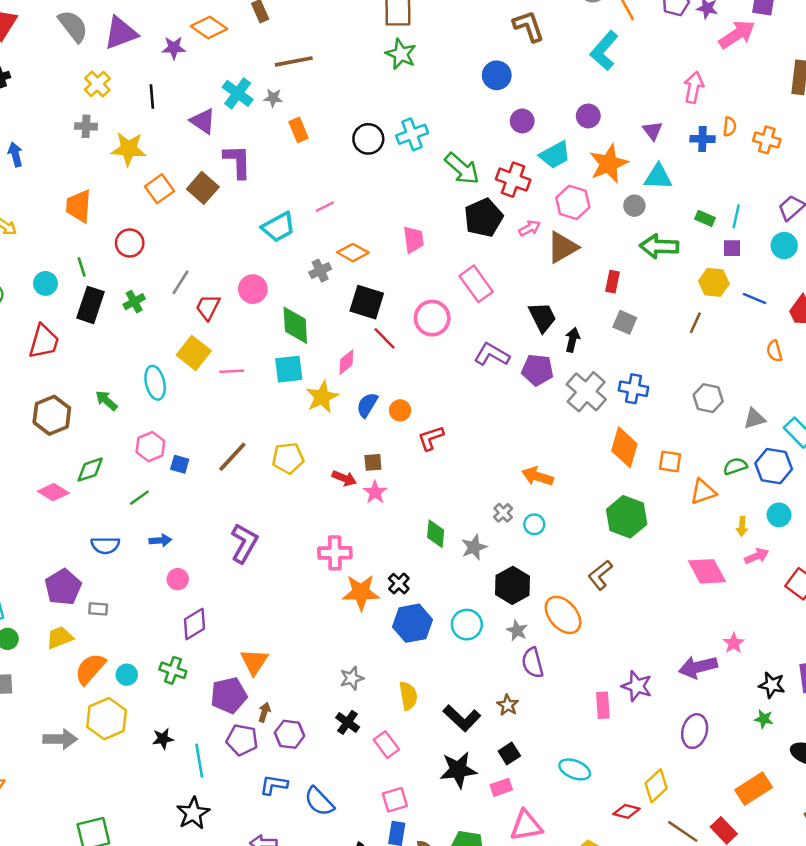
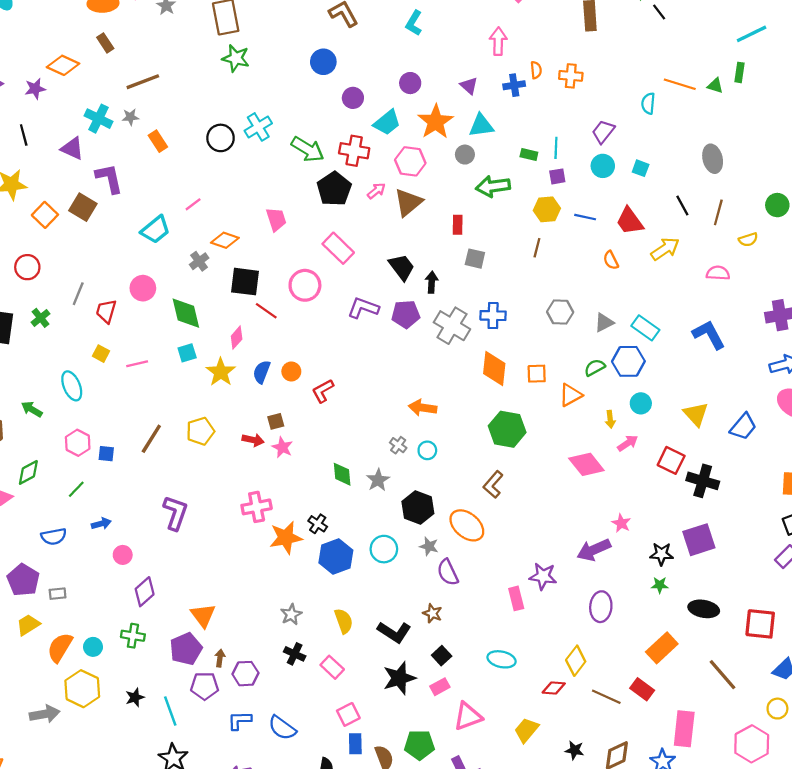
cyan L-shape: (604, 51) -> (414, 23), size x0.7
yellow square: (194, 353) -> (101, 354), size x0.6
cyan square: (289, 369) -> (187, 353), size x0.7

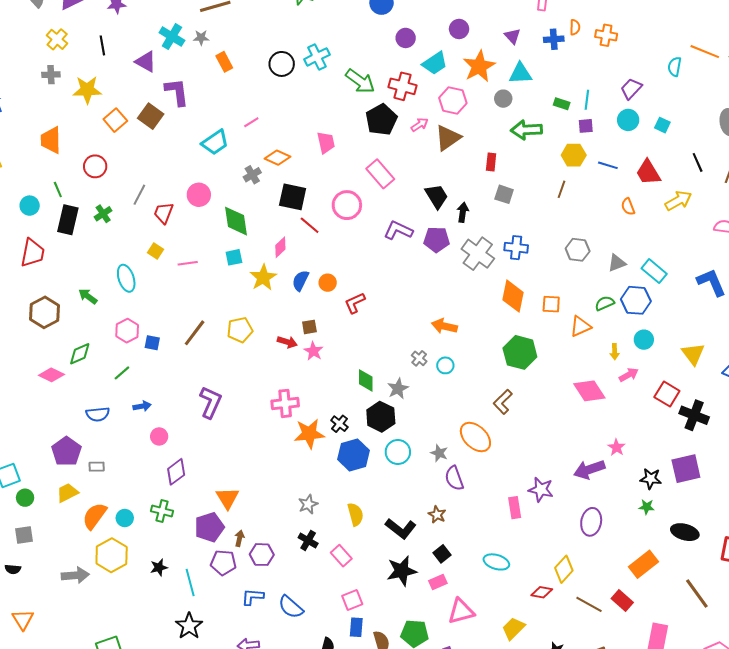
black hexagon: (418, 508) -> (381, 417), moved

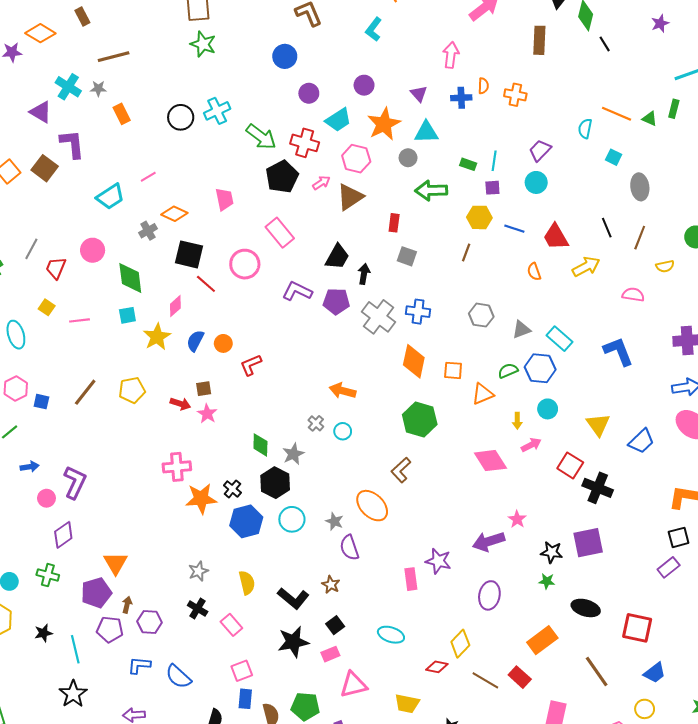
cyan square: (662, 125) -> (614, 157), moved
black trapezoid: (437, 196) -> (337, 257), turned 60
purple L-shape: (211, 402) -> (75, 482), moved
yellow trapezoid: (513, 628) -> (407, 704), turned -125

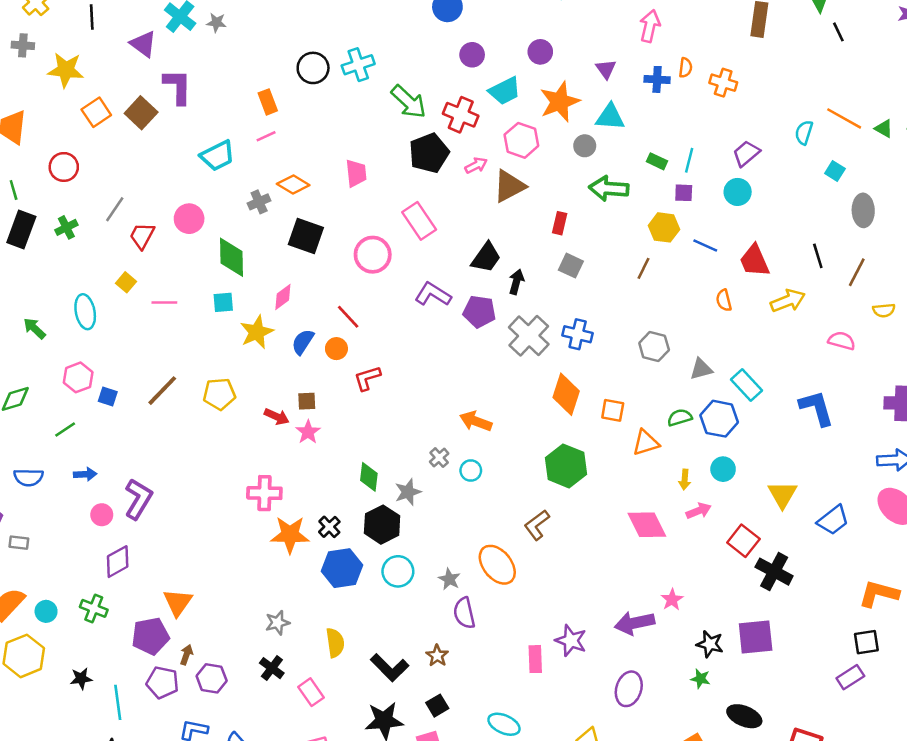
orange rectangle: (122, 114) -> (268, 102), moved
red line: (206, 284) -> (348, 317), moved

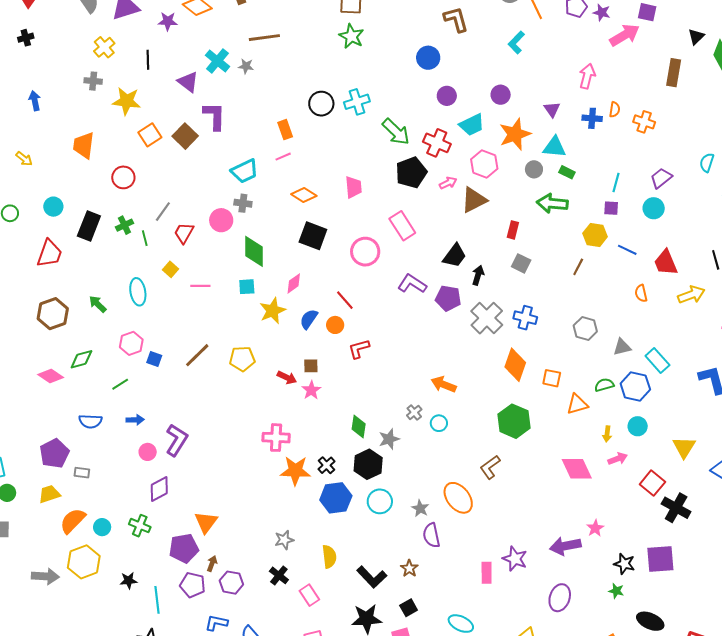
green rectangle: (657, 161) -> (567, 172), moved
green line: (14, 190) -> (145, 238), moved
gray cross: (259, 202) -> (243, 203), moved, turned 30

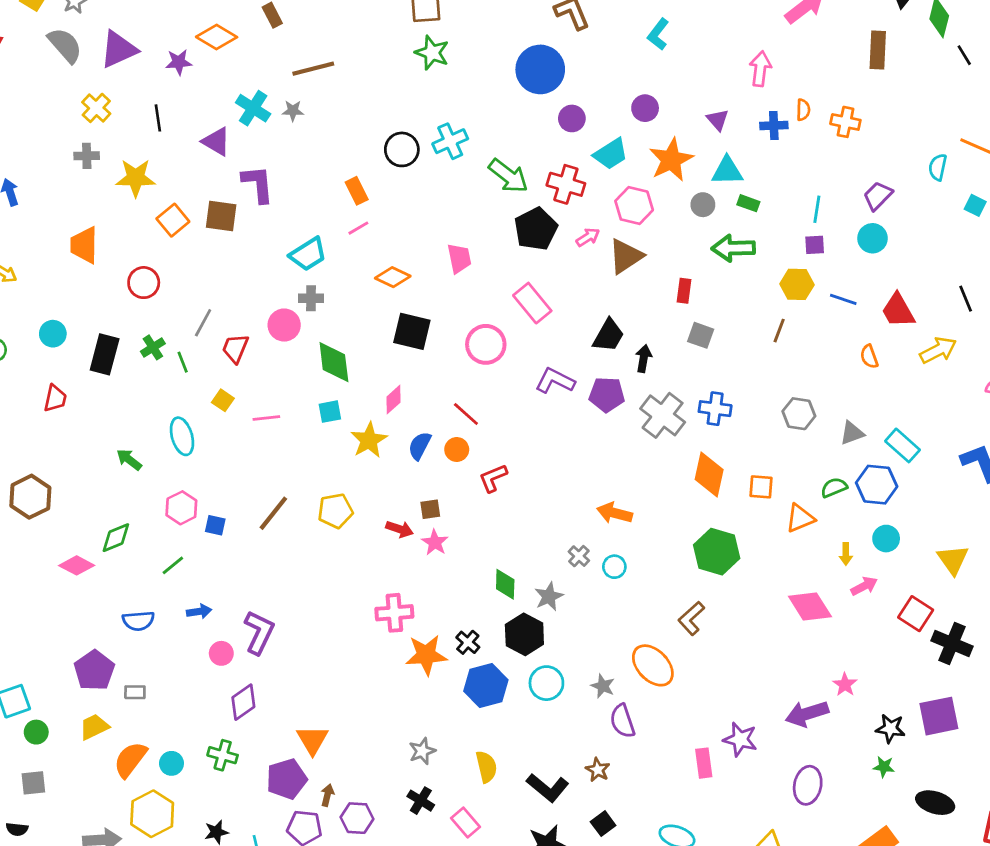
blue circle: (428, 58) -> (540, 69), size x1.5
brown square: (185, 136) -> (221, 216), turned -30
red trapezoid: (50, 253) -> (55, 398), size x0.7
brown hexagon: (53, 314) -> (30, 497), moved

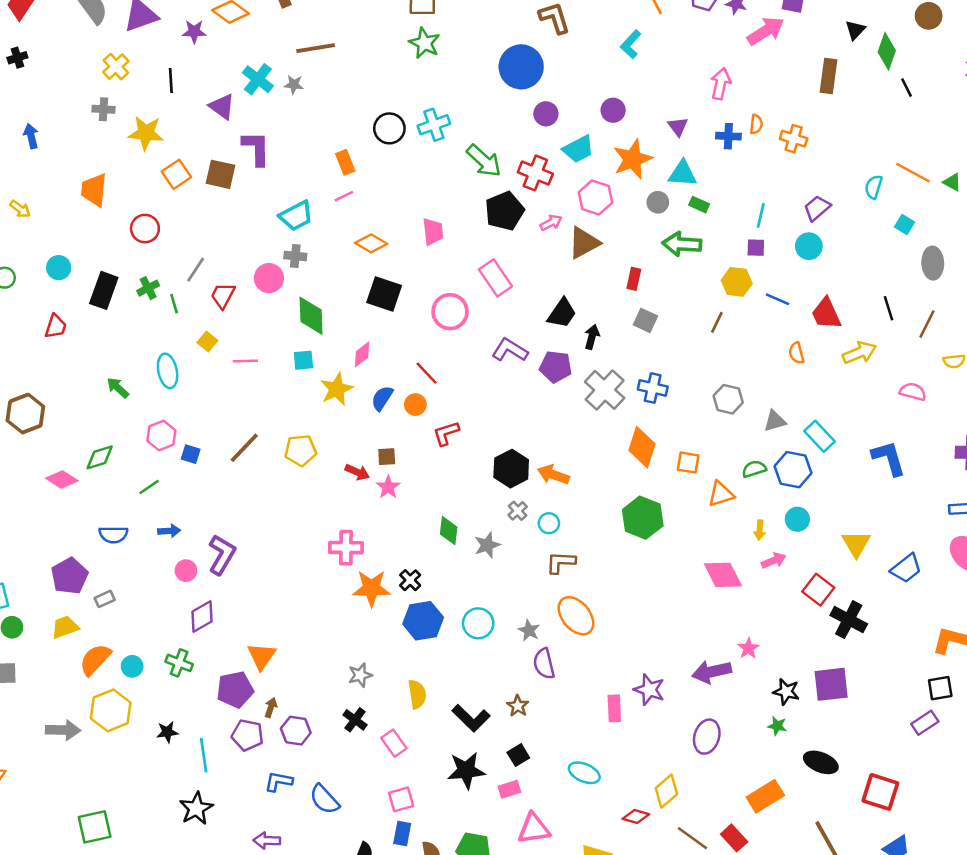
brown L-shape: (691, 618) -> (561, 562), moved, turned 40
black hexagon: (524, 634) -> (511, 469), moved
gray rectangle: (135, 692) -> (105, 599), turned -30

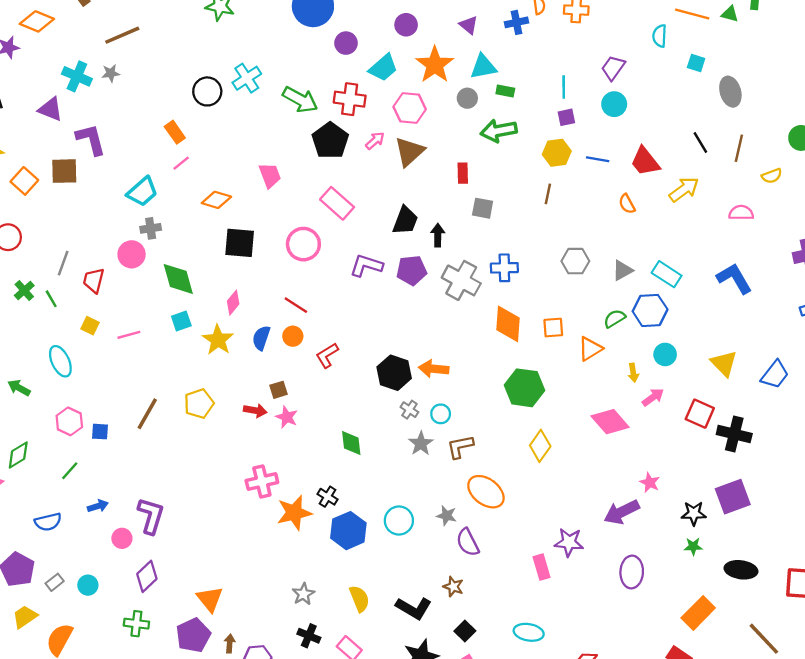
gray star: (487, 545) -> (421, 443), moved
cyan circle: (132, 666) -> (88, 585), moved
yellow diamond: (666, 791) -> (540, 446), moved

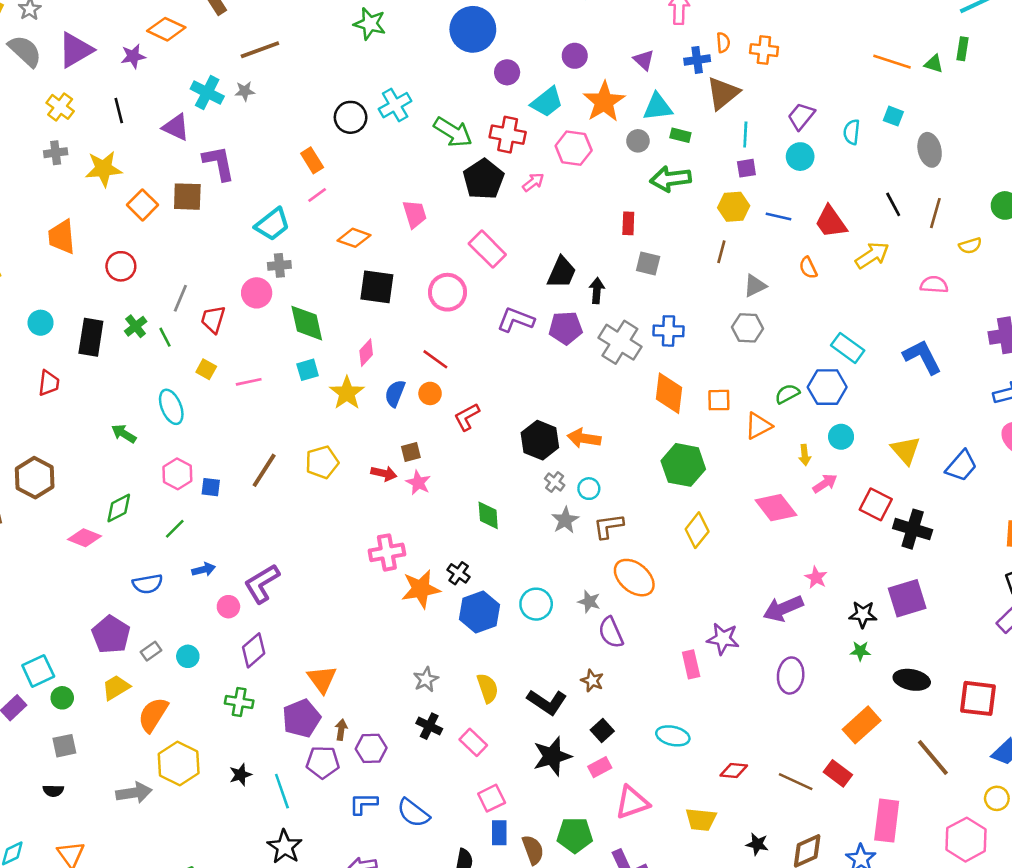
cyan semicircle: (660, 36) -> (852, 132), moved
brown triangle: (409, 152) -> (723, 93), moved
gray triangle: (623, 270) -> (755, 286), moved
purple L-shape: (151, 516) -> (262, 583), turned -141

